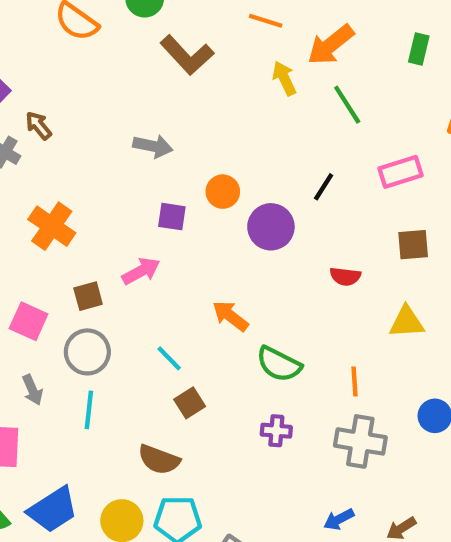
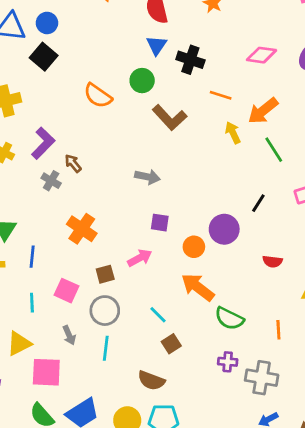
orange circle: (223, 192) -> (194, 247), moved
orange arrow: (230, 316) -> (198, 287), size x1.4
gray cross: (360, 441) -> (262, 378), moved

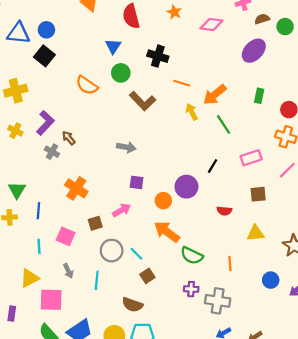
blue triangle: (157, 45) -> (113, 46), moved
pink diamond: (262, 55) -> (212, 24), moved
gray circle: (105, 311) -> (112, 251), moved

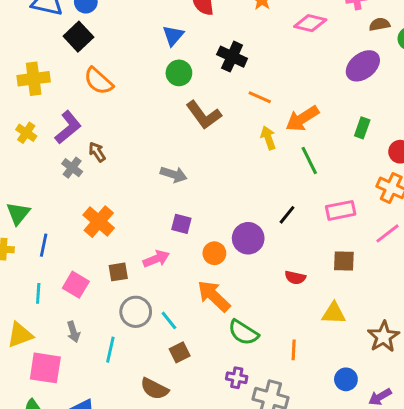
orange semicircle: (87, 85) -> (98, 81), moved

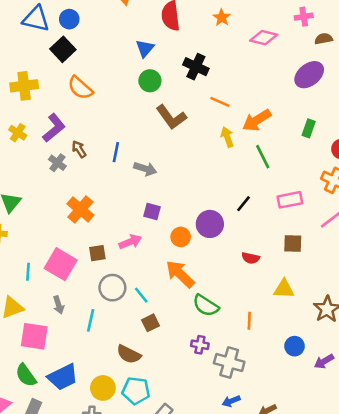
blue line: (44, 245) -> (116, 152), moved
pink square: (76, 285) -> (61, 264), size x1.4

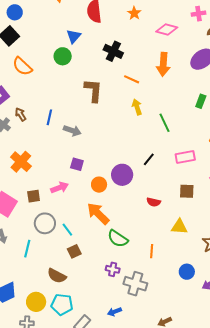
green circle: (150, 81) -> (63, 56), moved
brown L-shape: (171, 117) -> (93, 91), turned -140
orange arrow: (257, 120) -> (163, 64), moved, turned -55
blue arrow: (231, 401) -> (114, 312), moved

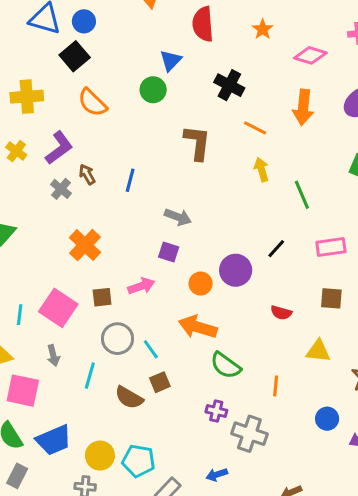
gray arrow: (72, 131) -> (178, 217), moved
orange arrow: (98, 214) -> (198, 327), turned -30
brown semicircle: (57, 276) -> (129, 398), moved

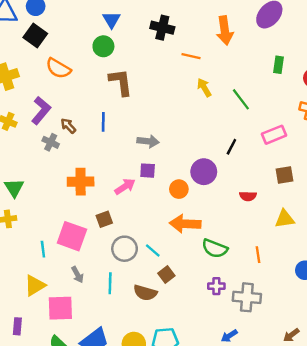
brown L-shape: (197, 143) -> (121, 82), moved
orange cross: (85, 245) -> (81, 182), turned -30
pink arrow: (141, 286) -> (125, 186), moved

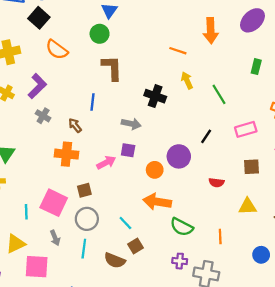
black cross: (162, 28) -> (155, 96), moved
brown arrow: (68, 126) -> (75, 125), moved
gray circle: (125, 249) -> (87, 219), moved

